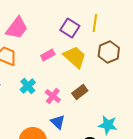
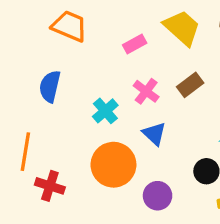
pink rectangle: (48, 55) -> (135, 44), moved
cyan cross: (28, 86) -> (105, 111), moved

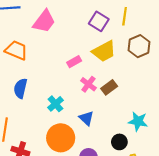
orange trapezoid: (69, 26) -> (16, 50), moved
yellow trapezoid: (182, 28) -> (104, 51), turned 110
pink cross: (146, 91) -> (88, 84), moved

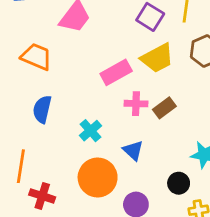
pink rectangle: (74, 62) -> (116, 72), size x1.5
pink cross: (88, 84) -> (136, 104), turned -35

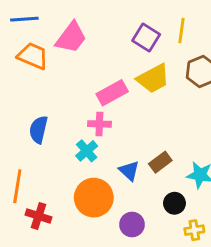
orange trapezoid: (36, 57) -> (33, 56), moved
pink cross: (136, 104) -> (99, 124), moved
brown rectangle: (164, 108) -> (160, 162), moved

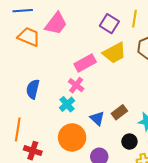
pink cross: (99, 124) -> (76, 85), turned 35

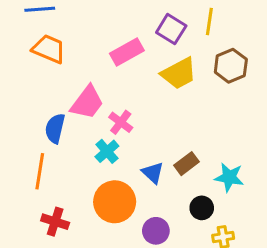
pink trapezoid: (56, 24) -> (87, 102), moved
pink rectangle: (85, 63) -> (127, 52), moved
orange line: (18, 129) -> (40, 171), moved

